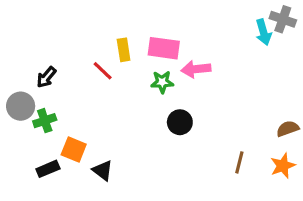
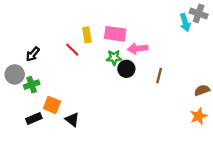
black circle: (180, 122) -> (126, 69), moved
brown line: (239, 162) -> (159, 76), moved

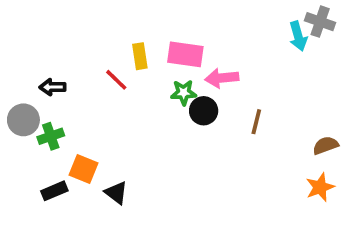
black arrow: (33, 54) -> (53, 87), turned 49

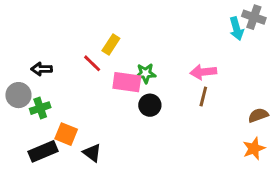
pink rectangle: (185, 54) -> (127, 82), moved
yellow rectangle: (140, 56) -> (111, 45), turned 42
pink arrow: (222, 78) -> (203, 72), moved
black circle: (204, 111) -> (150, 105), moved
black rectangle: (54, 191) -> (43, 151), size x1.4

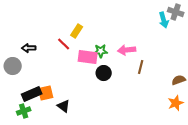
pink arrow: (203, 72) -> (127, 50), moved
green cross: (40, 108) -> (24, 111), moved
orange square: (66, 134) -> (46, 93), turned -35
black rectangle: (43, 151) -> (32, 94), moved

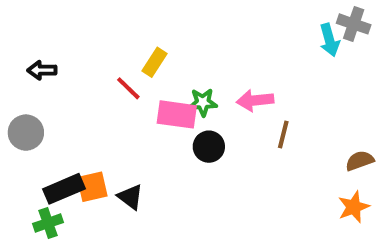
black arrow: (29, 48) -> (42, 70), moved
black triangle: (64, 106) -> (130, 197), moved

